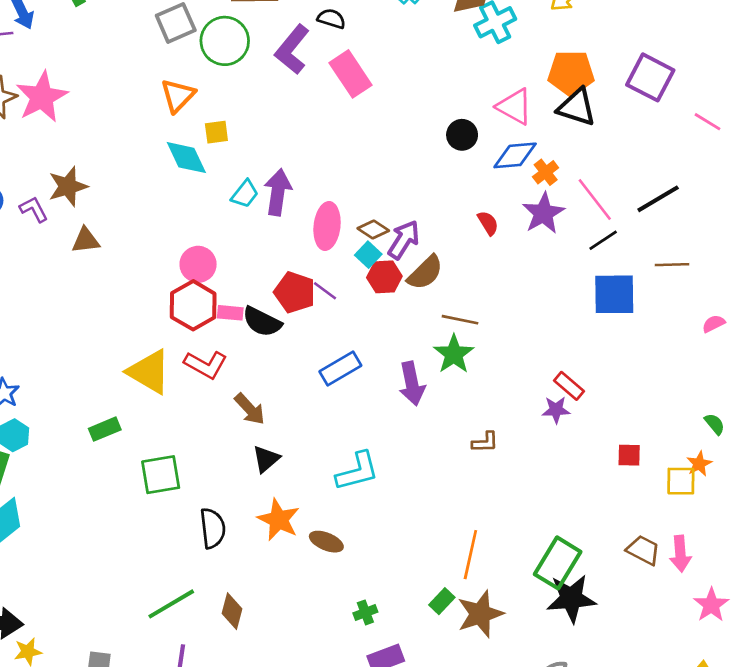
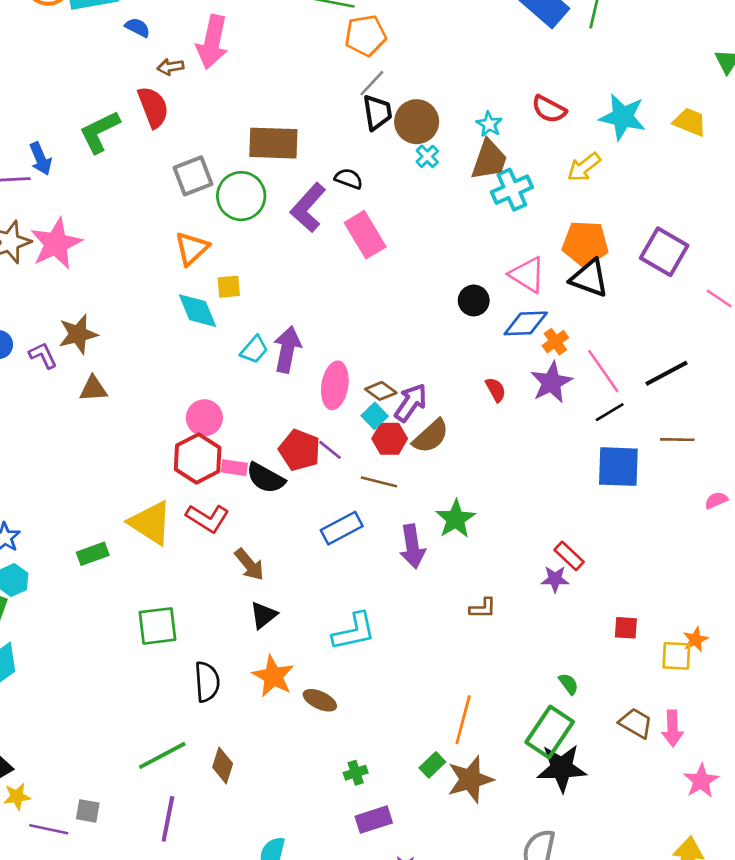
brown line: (460, 320) -> (379, 482), moved
green semicircle: (715, 424) -> (569, 684), moved
green rectangle: (105, 429) -> (93, 554), moved

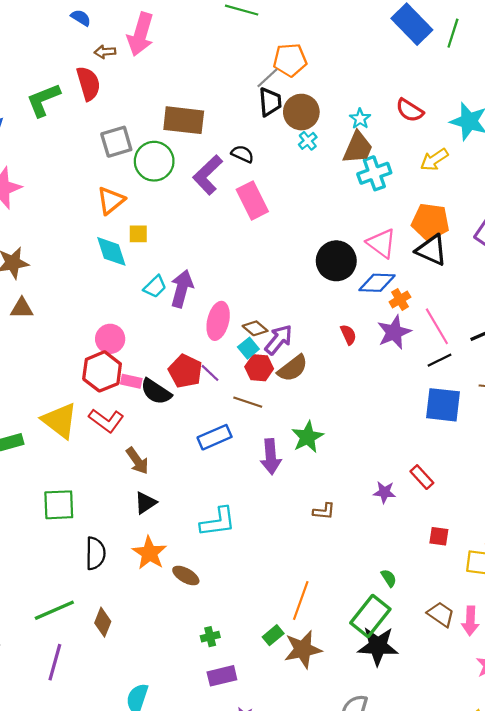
orange pentagon: (366, 35) -> (290, 60), moved
black circle: (474, 300) -> (336, 261), size x1.6
red rectangle: (569, 556) -> (422, 477), moved

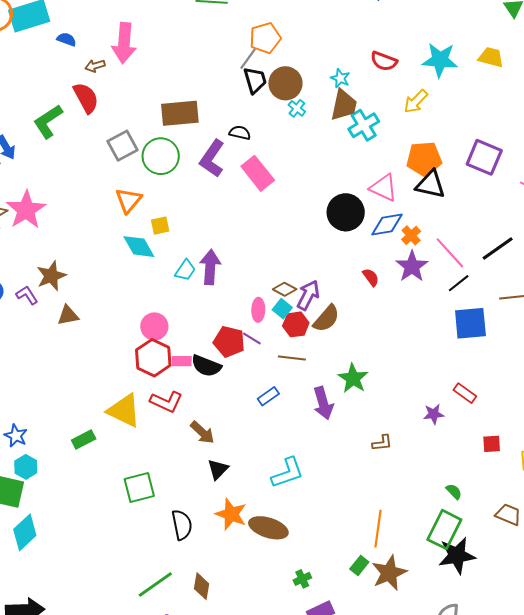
pink ellipse: (218, 321) -> (258, 310), moved, size x0.7
blue rectangle: (215, 437) -> (268, 396), size x0.7
brown ellipse: (186, 576) -> (268, 528), size x1.5

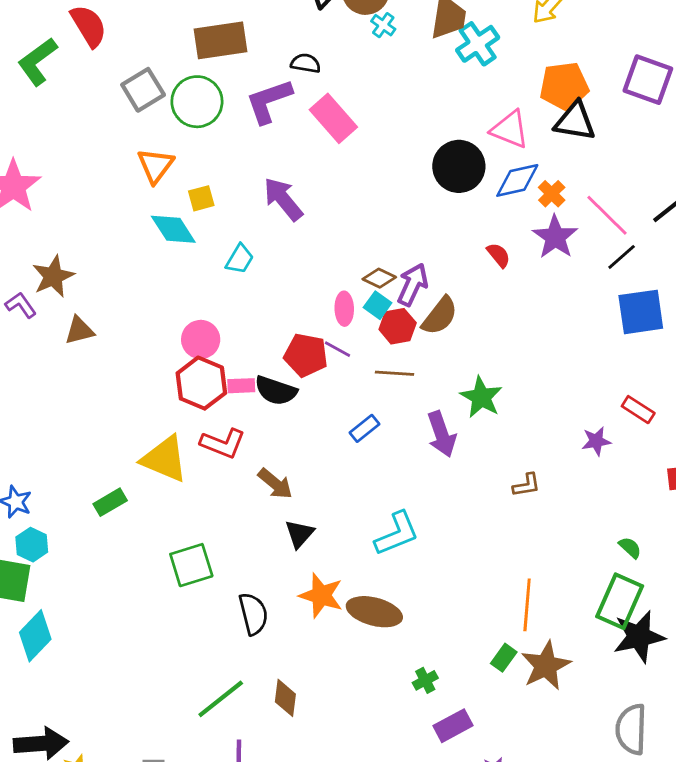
purple L-shape: (212, 158) -> (269, 101), turned 39
purple arrow: (210, 267) -> (283, 199), moved, turned -40

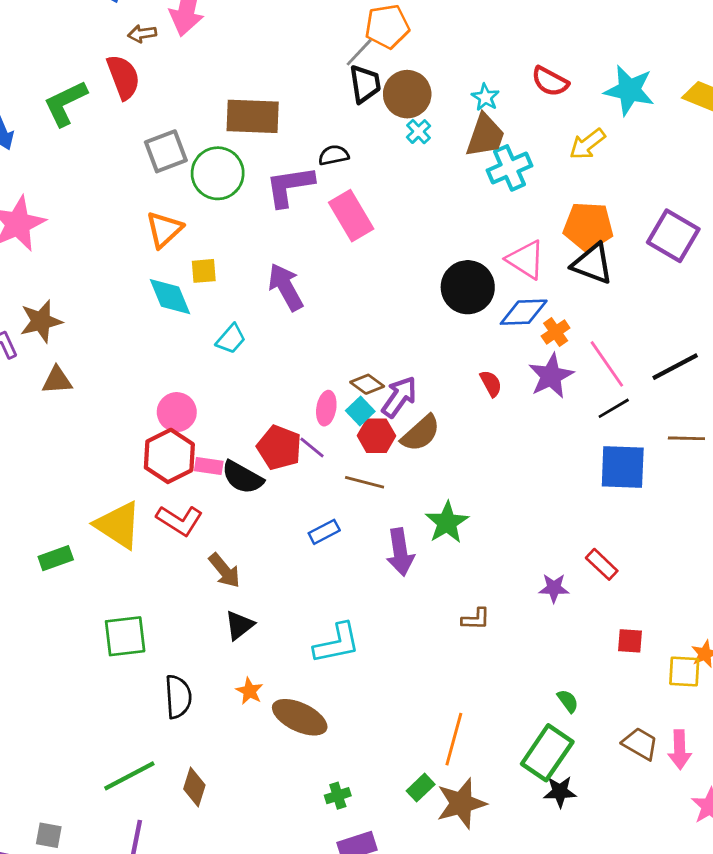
black semicircle: (306, 63) -> (334, 155), turned -32
orange star: (321, 595) -> (249, 691), size x0.6
black star: (639, 637) -> (560, 792), size x0.6

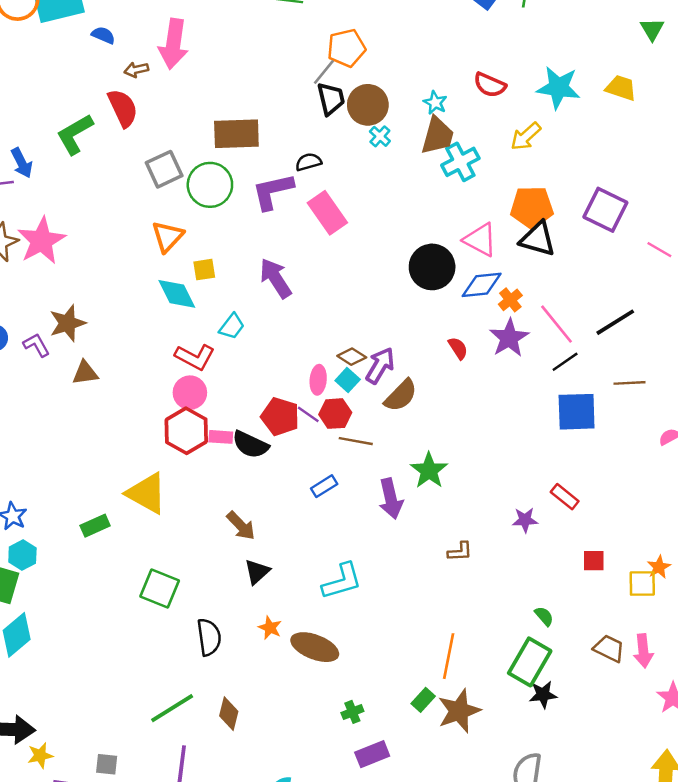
red hexagon: (376, 436) -> (335, 414), moved
red L-shape: (180, 520) -> (195, 357), moved
green square: (125, 636) -> (160, 588), turned 33

